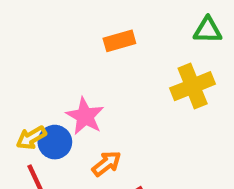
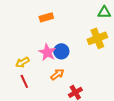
orange rectangle: (119, 41) -> (46, 17), moved
blue circle: (55, 142) -> (61, 51), moved

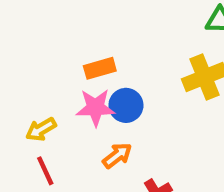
orange rectangle: (46, 17) -> (100, 68), moved
pink star: (47, 52) -> (95, 108), turned -30

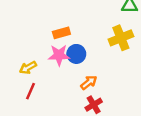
orange arrow: (117, 156) -> (89, 82), moved
red line: (45, 171) -> (30, 91), turned 49

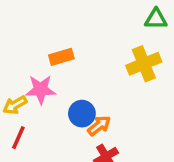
blue circle: (76, 54) -> (82, 114), moved
pink star: (59, 55) -> (41, 90), moved

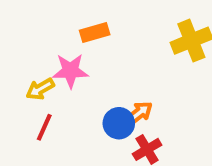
blue circle: (82, 114) -> (119, 123), moved

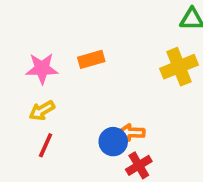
pink star: (70, 71) -> (42, 68), moved
orange arrow: (139, 113) -> (131, 132), turned -140

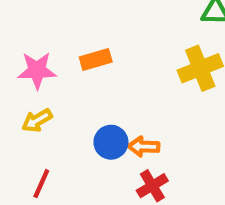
blue circle: (113, 142) -> (111, 142), moved
red line: (46, 145) -> (41, 184), moved

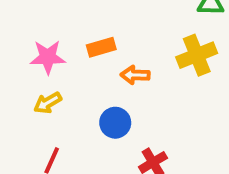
orange arrow: (144, 147) -> (135, 75), moved

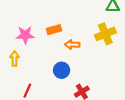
yellow arrow: (48, 103) -> (15, 58), moved, turned 120

